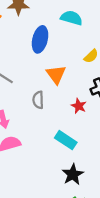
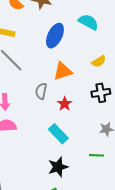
orange triangle: (56, 74) -> (63, 71), turned 36
red star: (79, 106) -> (65, 104), moved

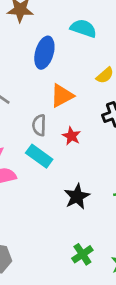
cyan rectangle: (58, 134) -> (39, 156), moved
black star: (58, 167) -> (77, 196), moved

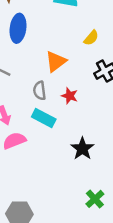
blue ellipse: (44, 53) -> (18, 28), moved

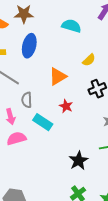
gray semicircle: (40, 91) -> (27, 100), moved
black star: (82, 149) -> (79, 161), moved

